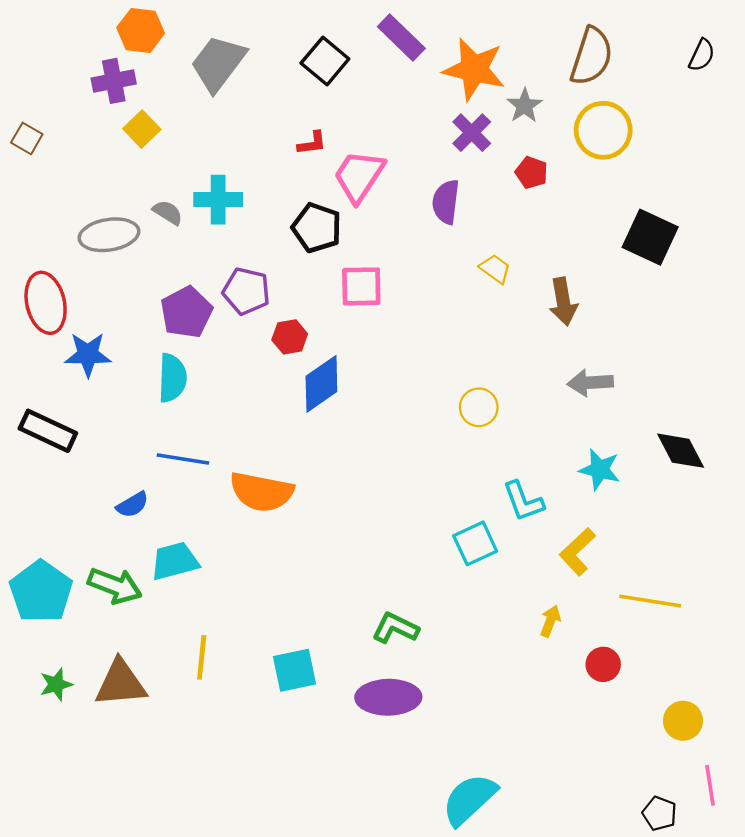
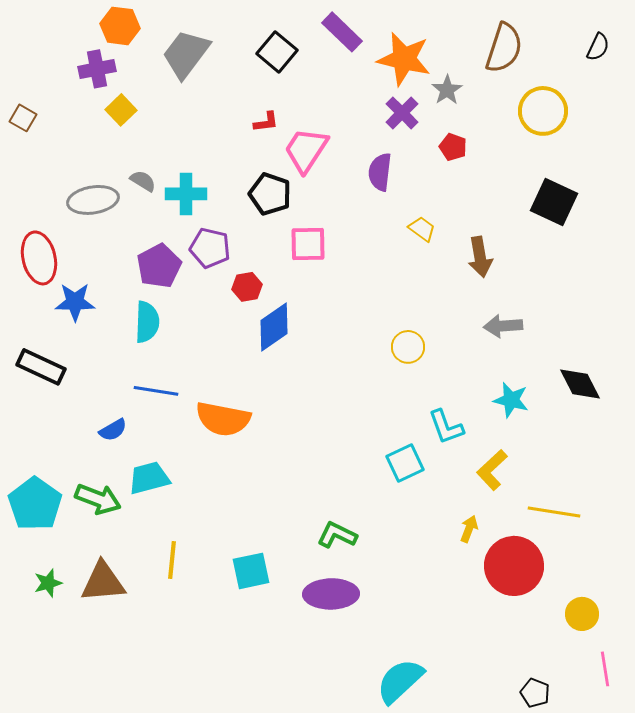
yellow circle: (603, 130) -> (543, 111), moved
cyan cross: (218, 200) -> (186, 194), moved
red circle: (603, 664) -> (514, 566), size x2.0
black pentagon: (660, 813) -> (535, 693), moved

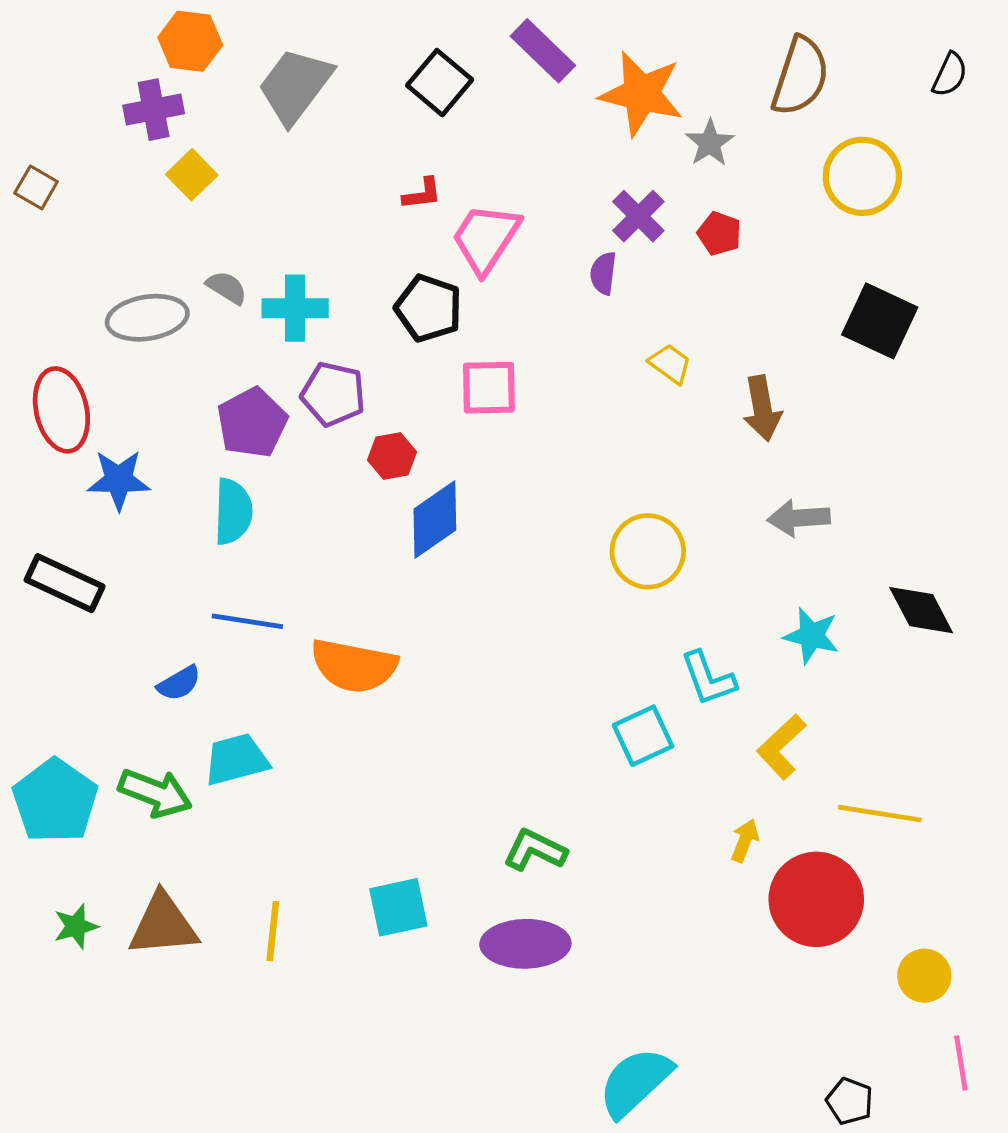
purple cross: (402, 113) -> (638, 216), moved
purple semicircle: (380, 172) -> (603, 273), size x0.7
yellow circle: (408, 347) -> (648, 551), size x1.4
yellow line: (172, 560) -> (273, 931), moved

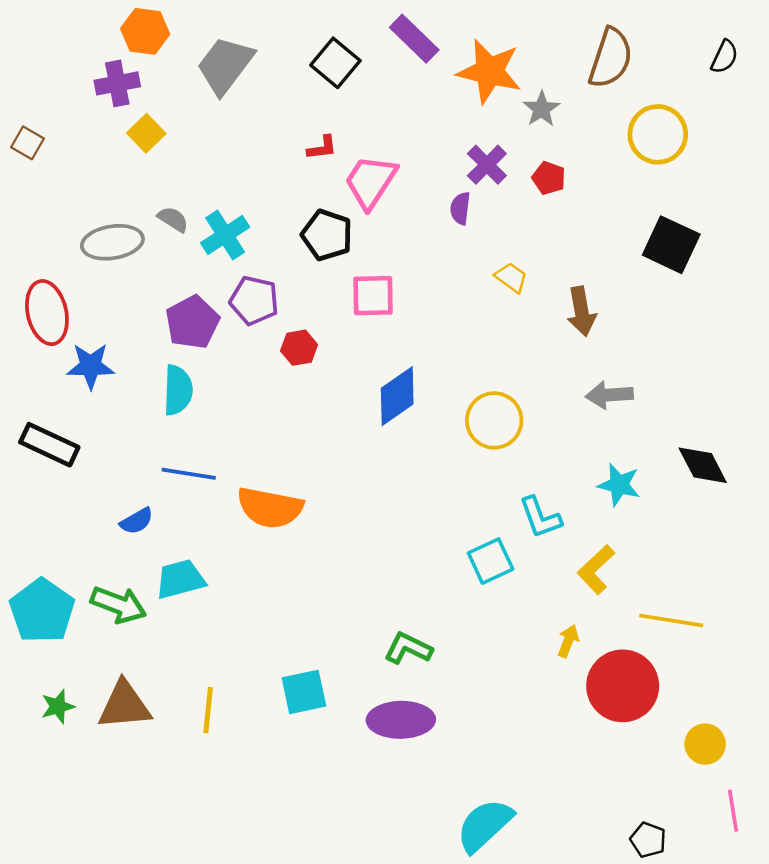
cyan cross: (295, 308) -> (225, 235), turned -33
blue diamond: (435, 520) -> (397, 396), moved

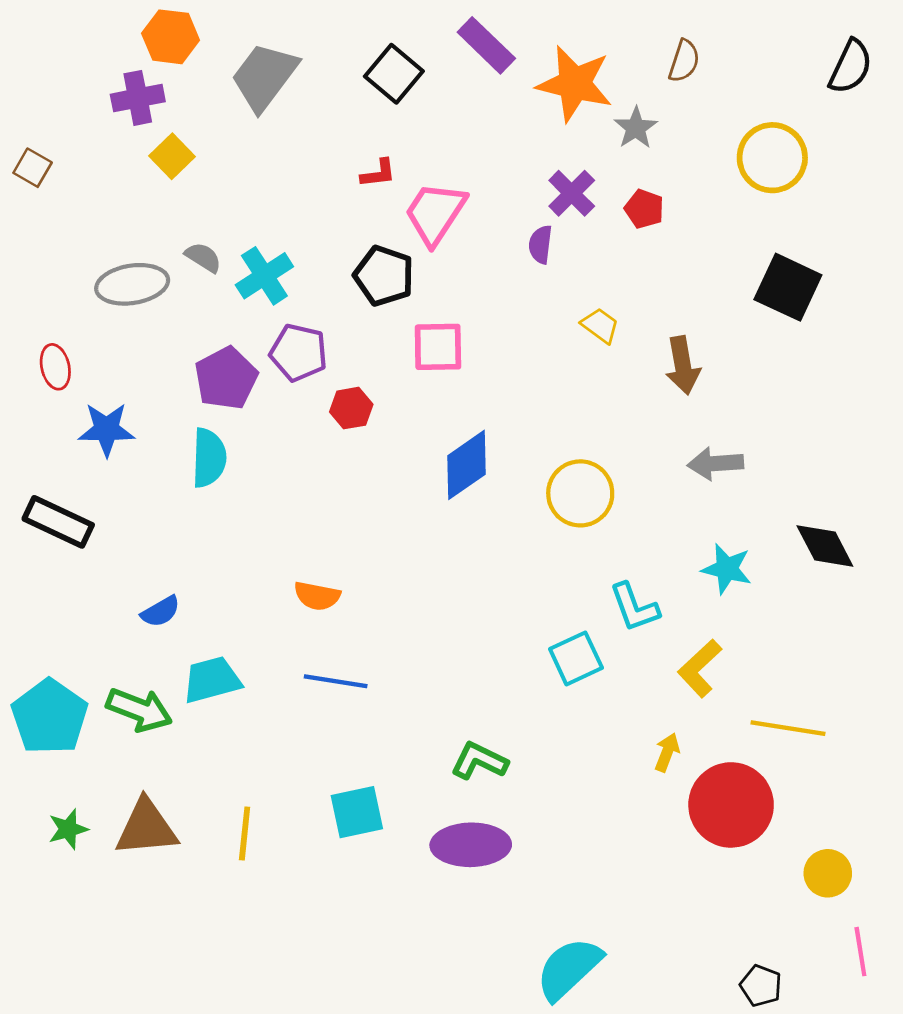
black semicircle: (724, 57) -> (851, 67), size x1.4
brown semicircle: (611, 58) -> (684, 61), moved, size x0.6
red ellipse: (47, 313) -> (55, 367), size x0.6
blue line: (189, 474) -> (336, 681), moved
orange semicircle: (270, 508) -> (317, 596), size x0.6

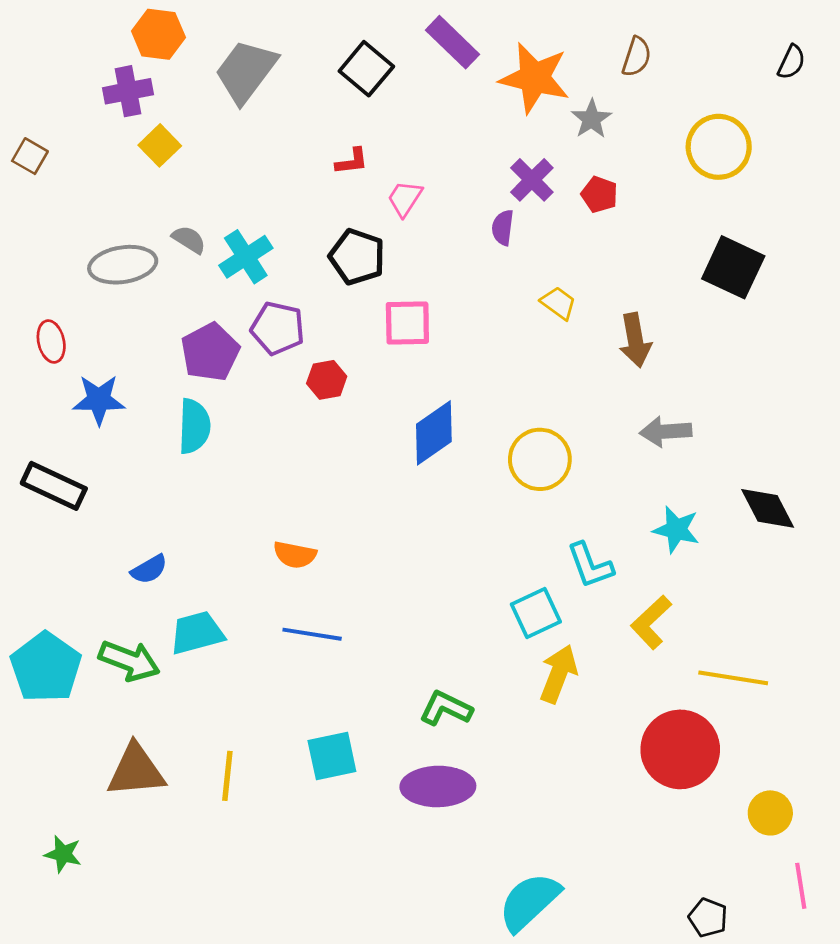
black semicircle: (851, 67) -> (791, 62), size x0.7
pink trapezoid: (435, 213) -> (405, 198), size x0.6
yellow arrow: (667, 752) -> (558, 674), moved, size x1.6
green star: (68, 829) -> (63, 854), moved, turned 30

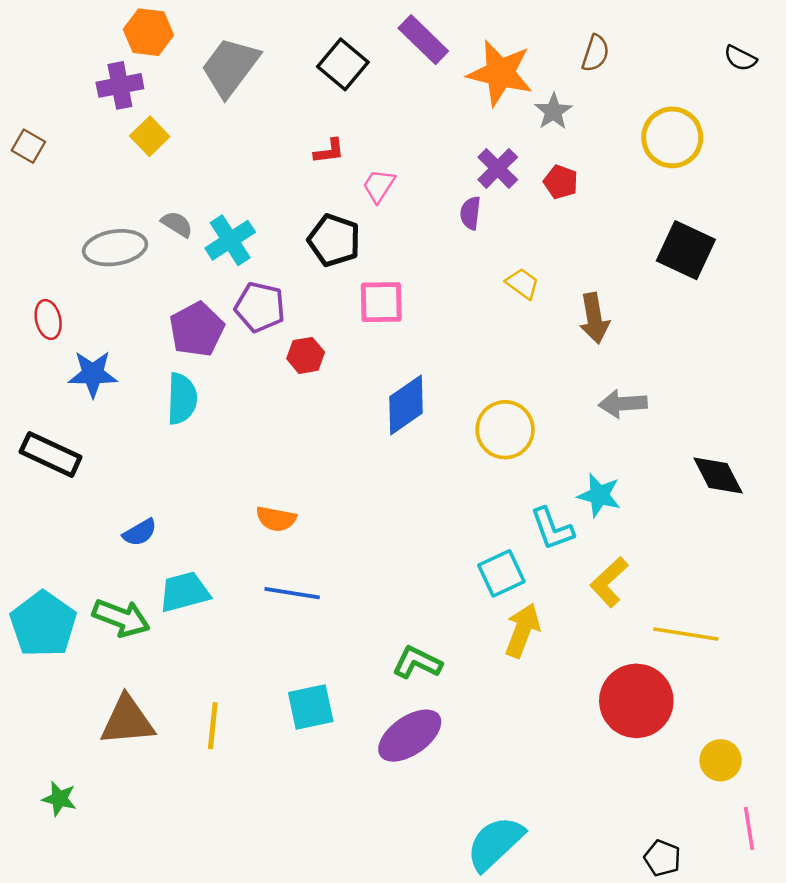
black semicircle: (791, 62) -> (740, 58), turned 92
cyan star: (676, 530) -> (599, 495), moved
purple ellipse: (438, 786) -> (410, 736), turned -34

